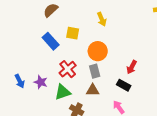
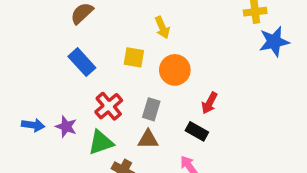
yellow square: (73, 33) -> (134, 57), moved
orange circle: (98, 51) -> (175, 70), moved
gray rectangle: (95, 71) -> (151, 109), turned 32
blue arrow: (20, 81) -> (33, 125), turned -56

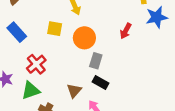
red arrow: (209, 103) -> (126, 31), moved
gray rectangle: (151, 109) -> (96, 61), moved
brown triangle: (148, 139) -> (74, 91), moved, turned -49

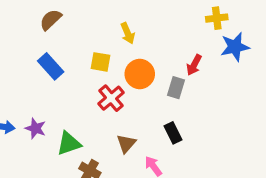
gray rectangle: (96, 61) -> (176, 88), moved
red cross: (36, 64) -> (111, 98), moved
black rectangle: (100, 83) -> (173, 133), moved, turned 35

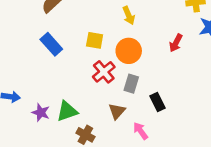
yellow arrow: (128, 33) -> (129, 15), moved
gray rectangle: (176, 88) -> (131, 84), moved
purple star: (36, 128) -> (41, 112), moved

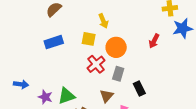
yellow arrow: (129, 15) -> (103, 21), moved
blue rectangle: (51, 44) -> (54, 42), turned -66

